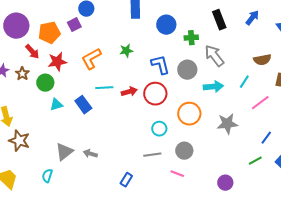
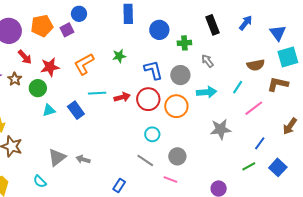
orange pentagon: (49, 33) -> (42, 26), moved
gray arrow: (214, 56) -> (208, 61), size x0.6
orange circle: (189, 114) -> (176, 106), moved
gray line: (152, 155) -> (145, 160), turned 42
cyan semicircle: (47, 176) -> (40, 181), turned -64

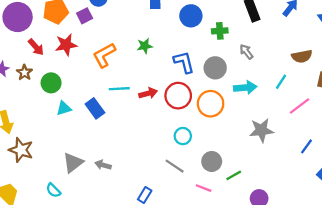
red star: (50, 67) -> (66, 45), moved
green line: (249, 166) -> (234, 175), moved

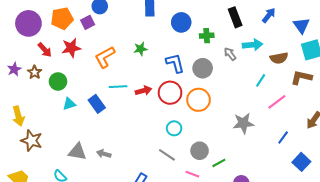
cyan arrow: (245, 88) -> (252, 45), moved
gray triangle: (73, 163) -> (77, 152), turned 48

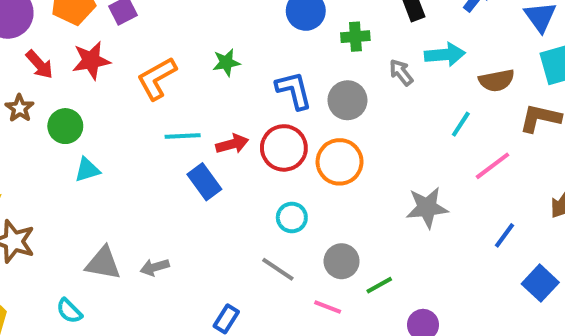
blue rectangle: (97, 104) -> (204, 182), moved
gray arrow: (104, 154) -> (155, 267), turned -32

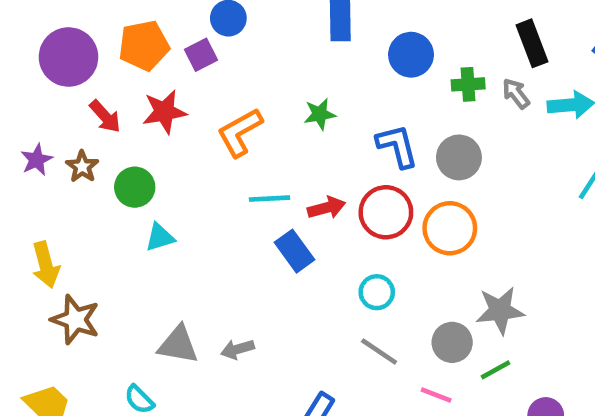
gray arrow: (401, 72) -> (516, 94), moved
gray star: (427, 208) -> (500, 310), moved
cyan circle: (292, 218) -> (377, 292), moved

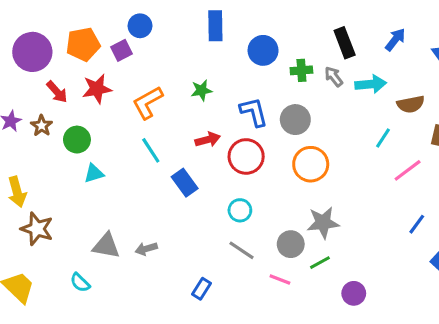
cyan line: (269, 199) -> (151, 150), moved, turned 60
red arrow: (327, 208) -> (208, 140), moved
orange circle: (450, 228) -> (311, 164), moved

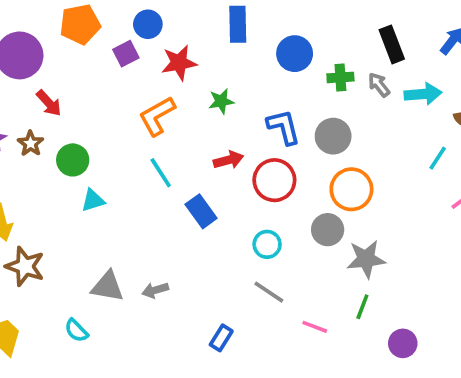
orange pentagon: (83, 44) -> (80, 24), moved
red star: (97, 89) -> (179, 63), moved
gray circle: (291, 244) -> (328, 230), moved
green line: (320, 263) -> (362, 307), turned -40

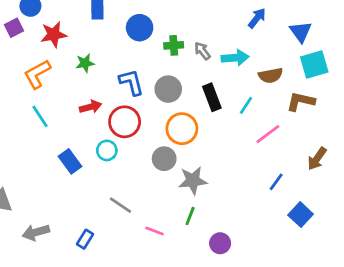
black rectangle: (392, 44) -> (212, 97), moved
blue rectangle: (201, 211) -> (70, 161), moved
cyan circle: (267, 244) -> (107, 150), moved
gray arrow: (155, 290) -> (36, 232), moved, size x1.4

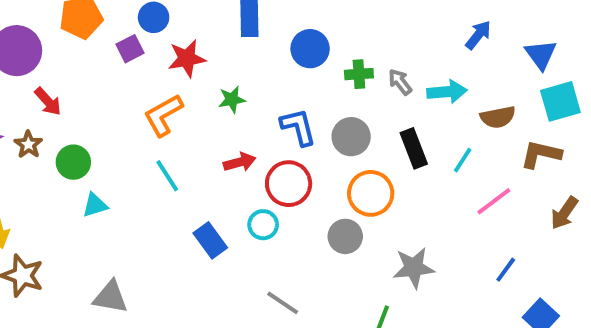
brown arrow: (317, 159) -> (564, 213), moved
gray star: (193, 180) -> (414, 268), moved

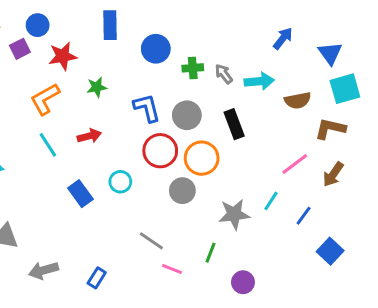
cyan line: (463, 160) -> (271, 201), moved
red arrow: (240, 162) -> (89, 136), moved
red circle: (289, 184) -> (160, 151), moved
brown arrow: (564, 213) -> (333, 174), moved
gray line: (283, 303) -> (151, 241), moved

